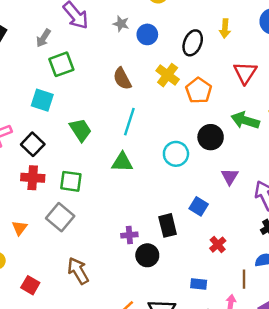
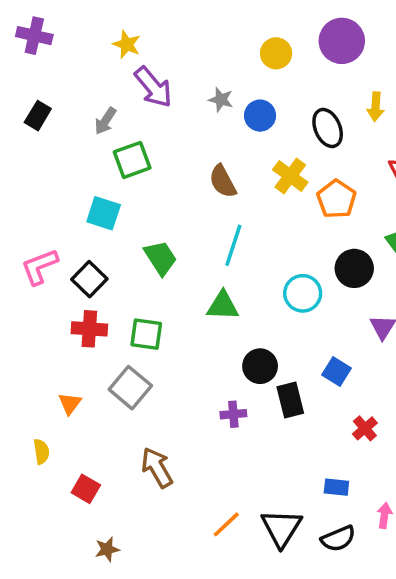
black ellipse: (193, 43) -> (328, 128), turned -45
black circle: (147, 255) -> (260, 366), moved

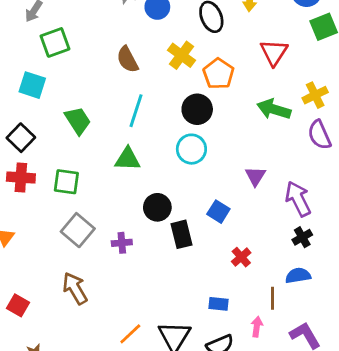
black circle: (354, 268) -> (197, 109), moved
gray square: (130, 388) -> (78, 230), moved
purple cross: (233, 414) -> (122, 243), moved

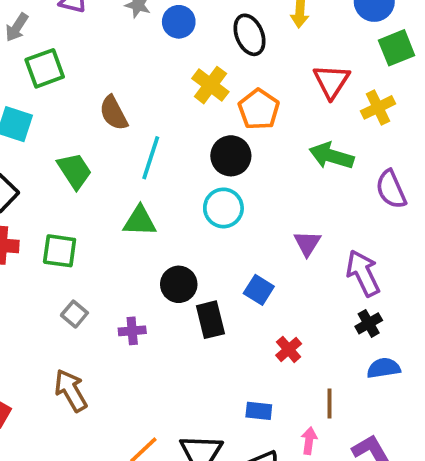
brown semicircle: (128, 60) -> (114, 113), moved
yellow cross: (315, 95) -> (378, 107), moved
gray square: (78, 230) -> (74, 314), size x0.6
blue semicircle: (298, 276) -> (384, 368), moved

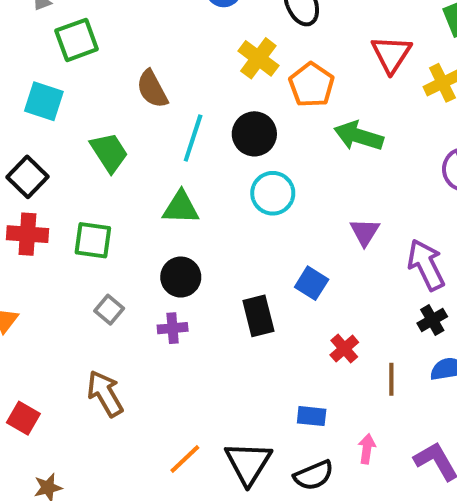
black circle: (231, 156) -> (254, 134), moved
green arrow: (331, 156) -> (359, 136), moved
black circle: (179, 284) -> (181, 277), moved
brown line: (330, 403) -> (391, 379), moved

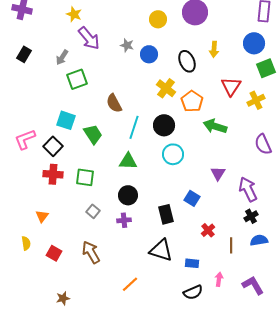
cyan square: (44, 101) -> (66, 120), moved
red square: (23, 418) -> (54, 253), moved
black triangle: (248, 463) -> (161, 250), moved, turned -45

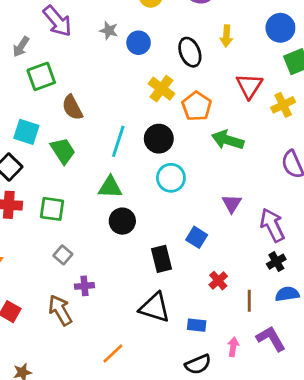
brown semicircle: (114, 103) -> (72, 108), moved
black circle: (128, 195) -> (122, 221), moved
purple cross: (124, 220) -> (84, 286), moved
purple L-shape: (253, 285) -> (271, 339), moved

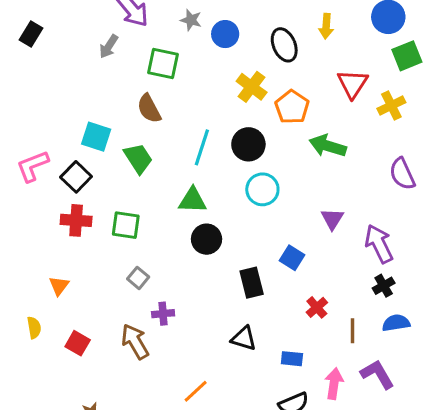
gray arrow: (21, 47) -> (109, 46), moved
green square: (41, 76) -> (163, 64), moved, turned 32
black triangle: (155, 308) -> (244, 339), size x0.7
pink arrow: (233, 347) -> (334, 384), size x1.4

